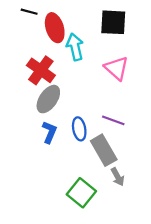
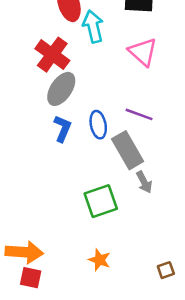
green square: (81, 193) -> (101, 201), turned 32

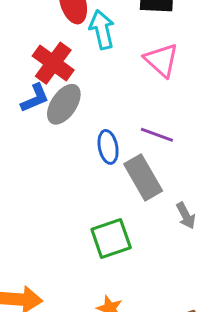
blue L-shape: (62, 128) -> (35, 98), moved, turned 44
gray arrow: (144, 182) -> (186, 216), moved

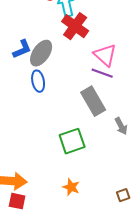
pink triangle: (161, 60) -> (105, 55), moved
red cross: (53, 63) -> (75, 26), moved
blue ellipse: (108, 147) -> (38, 81), moved

